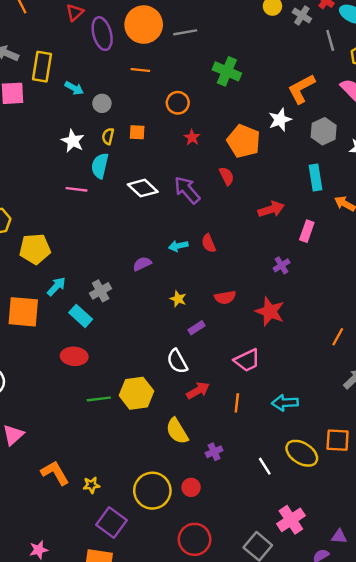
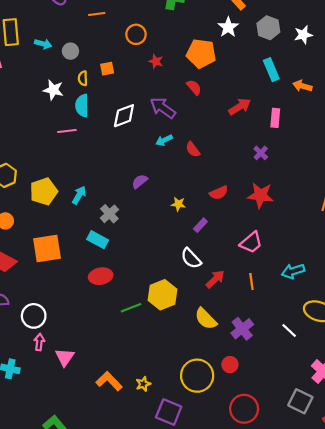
white diamond: (143, 188) -> (124, 116), turned -50
cyan arrow: (178, 246) -> (164, 140), moved
cyan arrow: (56, 286) -> (79, 195), moved
purple cross: (214, 452) -> (242, 329), size x1.5

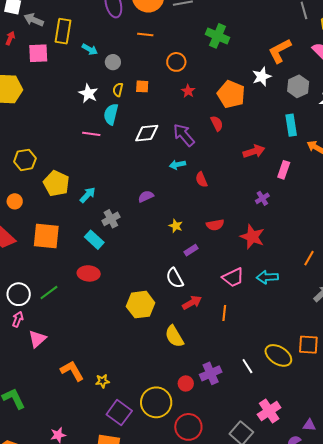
yellow pentagon: (44, 191) -> (56, 183), turned 30
cyan arrow: (293, 271) -> (267, 277), moved
green line: (131, 308) -> (49, 293), moved, turned -30
purple cross: (242, 329) -> (211, 373), moved
yellow circle: (197, 376) -> (156, 402), moved

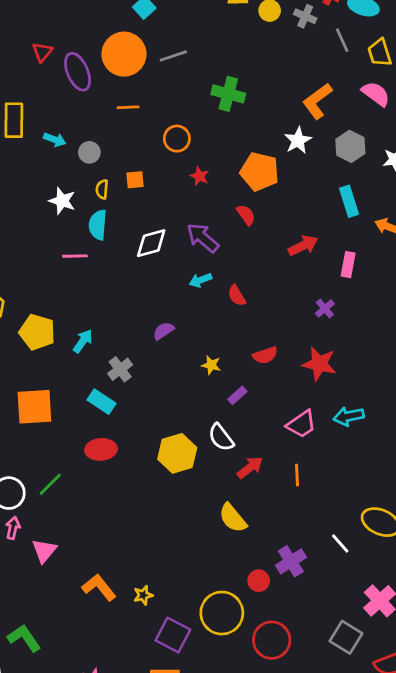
yellow hexagon: (141, 305) -> (177, 453), moved

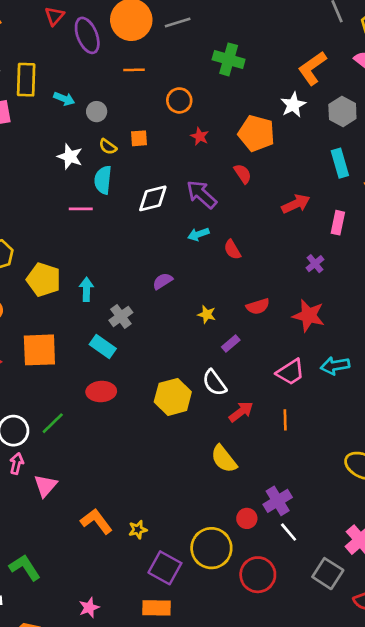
yellow semicircle: (102, 189) -> (108, 147), turned -60
cyan arrow: (83, 341) -> (86, 289), turned -35
white line: (340, 543) -> (289, 532), moved

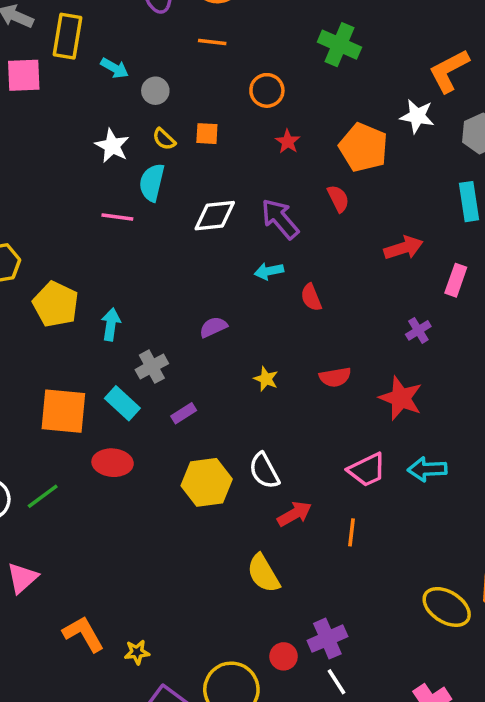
white star: (293, 105) -> (417, 116), turned 30
purple rectangle: (231, 344) -> (184, 413), moved
orange square: (39, 350) -> (63, 411), moved

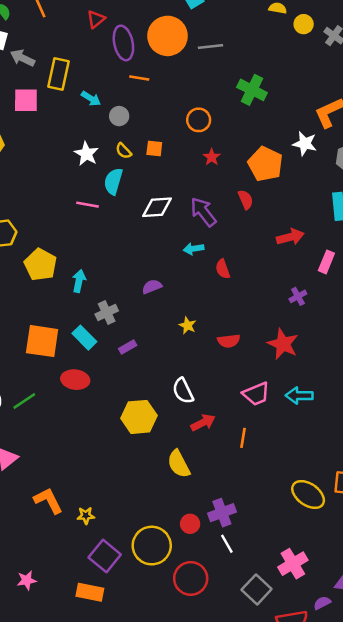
orange line: (212, 42) -> (139, 78), moved
red semicircle: (335, 377) -> (229, 341), moved
yellow hexagon: (207, 482) -> (139, 417), moved

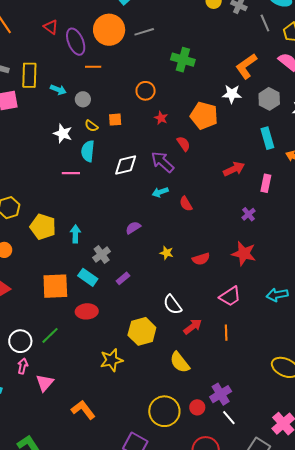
red triangle: (96, 19) -> (51, 27), turned -35
red semicircle: (246, 200) -> (184, 144), moved
cyan arrow: (299, 396) -> (277, 295), moved
yellow star: (86, 516) -> (111, 360), moved, size x1.6
yellow circle: (152, 546) -> (164, 411), moved

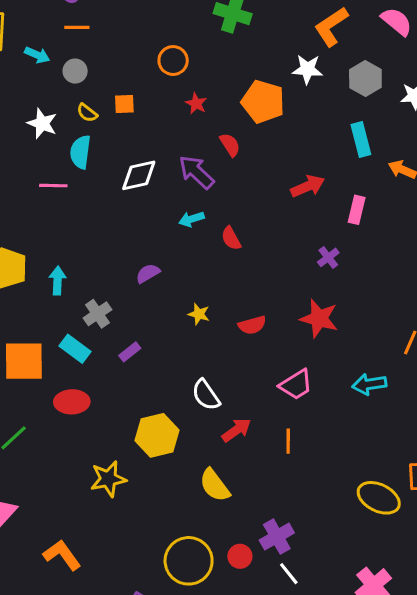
orange line: (93, 67) -> (77, 27), moved

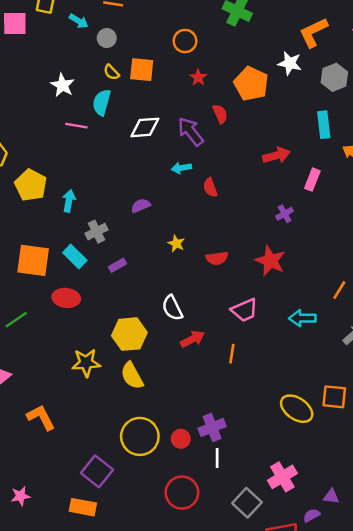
orange square: (124, 104) -> (142, 70), size x1.5
white star: (42, 123) -> (62, 85), moved
yellow semicircle: (215, 485) -> (132, 376), moved
white line: (289, 574) -> (217, 458), turned 30

